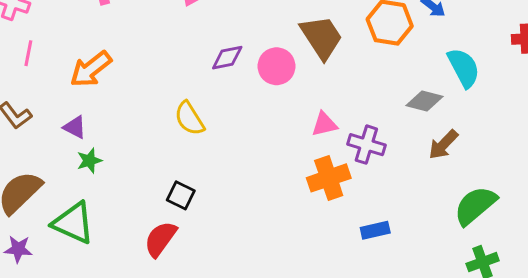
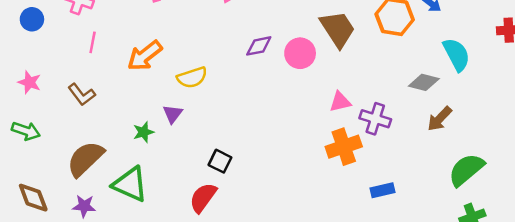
yellow semicircle: (189, 118) -> (192, 78), moved, turned -76
purple triangle: (75, 127) -> (173, 114), moved, turned 40

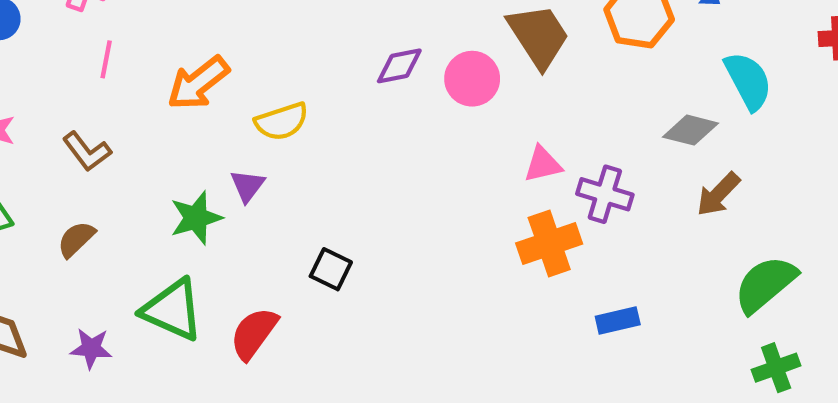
green star: (144, 132) -> (196, 218), size x1.4
brown semicircle: (85, 159) -> (76, 239), moved, size x0.6
red semicircle: (203, 198) -> (254, 333), moved

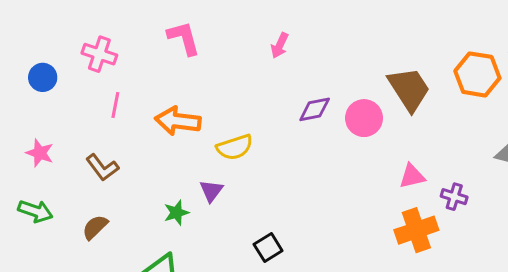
orange arrow: (198, 83) -> (178, 121), turned 45
purple cross: (605, 194) -> (454, 197), size x0.7
green star: (196, 218) -> (176, 213), size x0.7
black square: (331, 269) -> (268, 248), turned 32

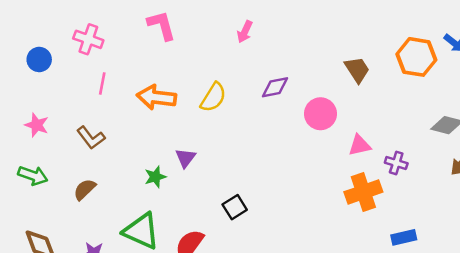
brown trapezoid: (409, 89) -> (357, 70), size x0.7
pink circle: (364, 118) -> (320, 114), moved
yellow semicircle: (235, 147) -> (213, 97), moved, turned -40

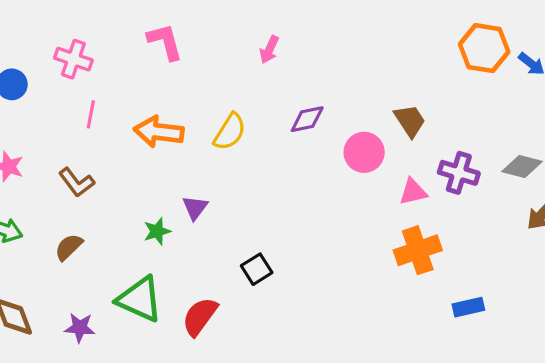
orange hexagon: (416, 57) -> (484, 48), moved
brown trapezoid: (357, 70) -> (410, 121), moved
purple cross: (396, 163) -> (459, 173), moved, size x1.4

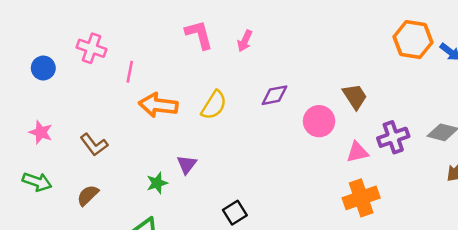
pink L-shape: (165, 42) -> (199, 35), moved
pink line: (91, 114) -> (130, 72), moved
purple cross: (459, 173) -> (393, 137), turned -36

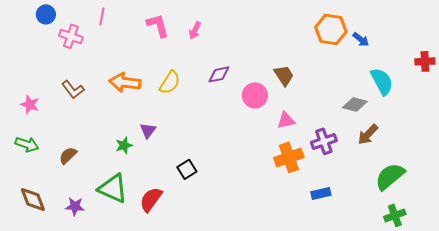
blue circle: (43, 68) -> (46, 14), moved
pink line: (130, 72) -> (102, 16), moved
purple cross: (393, 137) -> (324, 141), moved
brown L-shape: (94, 145) -> (73, 89), moved

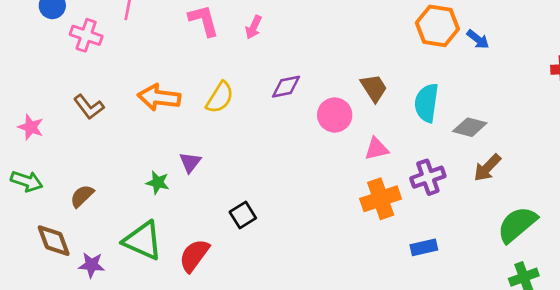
cyan semicircle: (382, 81) -> (427, 103), moved, turned -144
green star: (124, 145) -> (158, 183), turned 30
brown diamond: (33, 199) -> (54, 241), moved

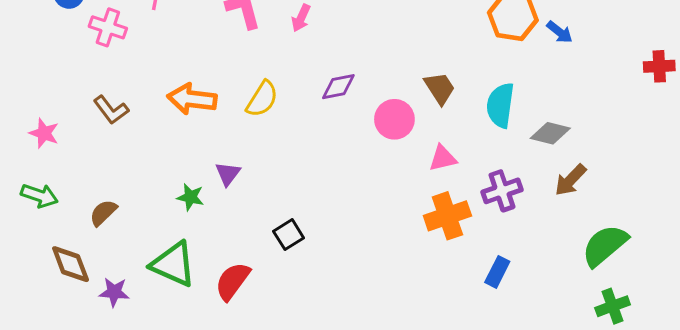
blue rectangle: (424, 247) -> (497, 272), turned -50

